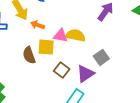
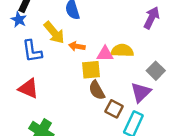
brown semicircle: (29, 55) -> (97, 90), moved
brown square: (62, 70) -> (114, 109), moved

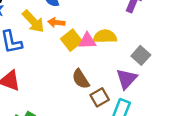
orange arrow: (77, 46) -> (56, 22), moved
yellow square: (91, 70) -> (72, 40), moved, turned -30
brown square: (114, 109) -> (100, 97), turned 36

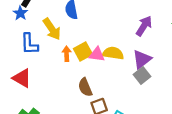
orange arrow: (56, 22) -> (67, 54), moved, turned 72
purple triangle: (127, 79) -> (142, 59), moved

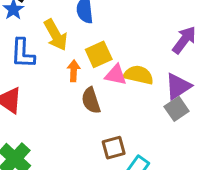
yellow square: (83, 51) -> (99, 54), moved
brown semicircle: (85, 87) -> (91, 100), moved

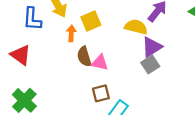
pink triangle: (116, 75) -> (100, 63), moved
yellow semicircle: (139, 75) -> (136, 27), moved

